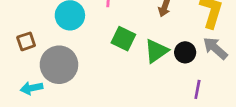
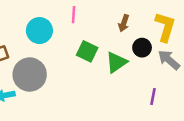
black circle: (185, 52) -> (142, 48), moved

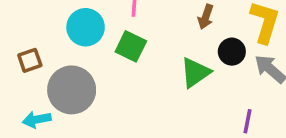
green square: (87, 51) -> (131, 46), moved

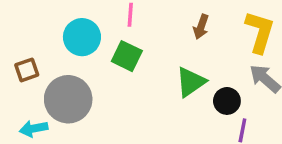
black circle: (232, 52) -> (227, 101), moved

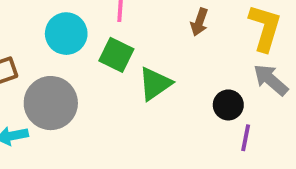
green triangle: (191, 82) -> (155, 84), moved

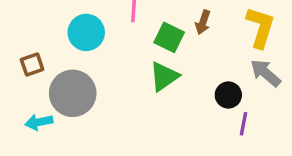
green square: (116, 55) -> (169, 37), moved

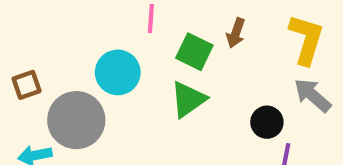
cyan circle: (86, 32) -> (118, 72), moved

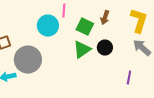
cyan circle: (118, 72) -> (48, 26), moved
black circle: (267, 122) -> (105, 48), moved

